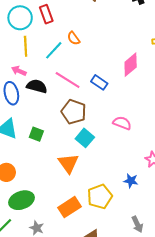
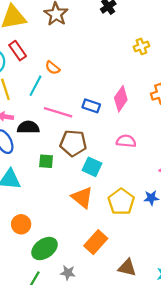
pink diamond: (131, 65) -> (121, 99), moved
green square: (36, 134) -> (46, 161), moved
yellow pentagon: (100, 197) -> (121, 202), moved

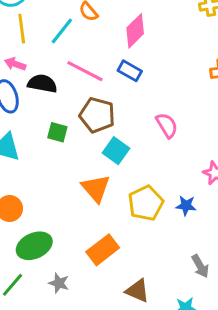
pink diamond: (121, 99) -> (135, 31), moved
pink semicircle: (126, 141) -> (167, 125), turned 42

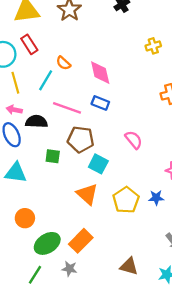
pink diamond: (135, 31) -> (100, 73), turned -50
orange rectangle: (103, 250) -> (81, 241), moved

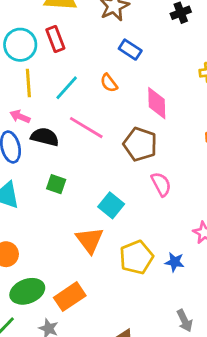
orange semicircle: (63, 63) -> (109, 83), moved
pink diamond: (100, 73) -> (157, 103), moved
blue rectangle: (100, 103) -> (130, 50), moved
brown pentagon: (81, 139) -> (140, 144), moved

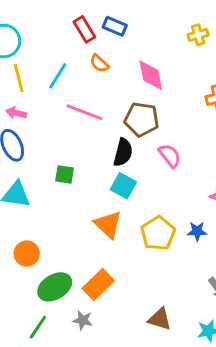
red rectangle: (55, 39) -> (84, 29), moved
black semicircle: (45, 137) -> (123, 152), moved, turned 100

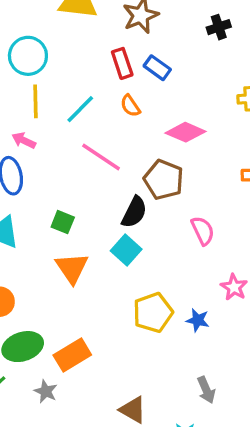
pink diamond: (151, 75) -> (185, 132), turned -68
pink semicircle: (170, 156) -> (203, 231), moved
orange triangle: (108, 224) -> (72, 268), moved

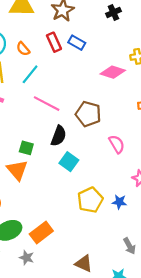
orange semicircle: (130, 106) -> (23, 49), moved
pink diamond: (185, 132) -> (113, 72), moved
black semicircle: (134, 212) -> (59, 136), moved
orange triangle: (72, 268) -> (17, 170), moved

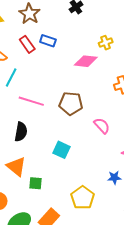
black semicircle: (59, 136) -> (21, 132), moved
green square: (26, 148) -> (35, 183), moved
yellow pentagon: (90, 200) -> (83, 198), moved

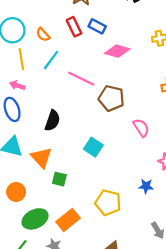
pink diamond: (86, 61) -> (117, 51), moved
pink line: (31, 101) -> (81, 79), moved
yellow pentagon: (83, 198) -> (108, 203), turned -30

